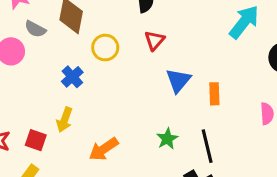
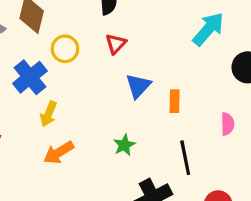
blue cross: (72, 77) -> (30, 77), size x1.5
yellow arrow: (65, 120) -> (48, 114), moved
black line: (207, 146) -> (185, 158), moved

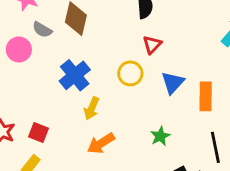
yellow circle: (65, 49) -> (130, 73), moved
orange rectangle: (175, 101) -> (206, 96), size x1.4

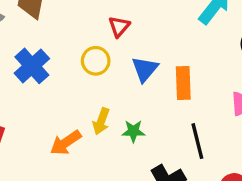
yellow arrow: (92, 108) -> (101, 121), moved
green star: (160, 136) -> (133, 131), turned 30

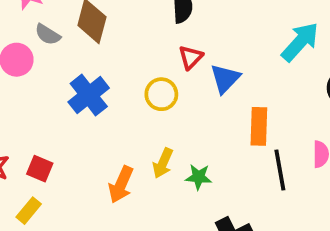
blue triangle: (145, 69) -> (225, 79), moved
black line: (197, 141) -> (280, 170), moved
orange arrow: (66, 143) -> (121, 185), turned -36

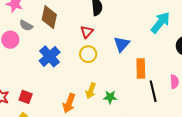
red triangle: (191, 57) -> (87, 32), moved

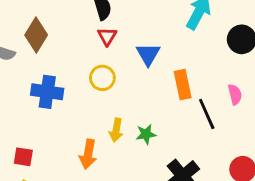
brown diamond: (49, 17) -> (36, 35), turned 30
red triangle: (87, 32) -> (107, 36), moved
blue cross: (50, 56) -> (47, 92), turned -30

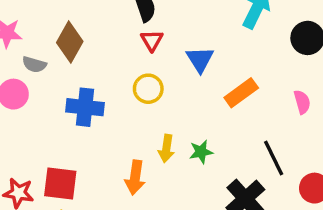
orange rectangle: (183, 85) -> (241, 93), turned 68
black line: (207, 114) -> (274, 158), moved
red square: (23, 157) -> (60, 183), size x1.5

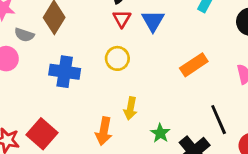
blue triangle: (200, 59) -> (153, 21), moved
green star: (201, 152) -> (160, 133), moved, turned -30
red square: (60, 183) -> (42, 134), turned 32

